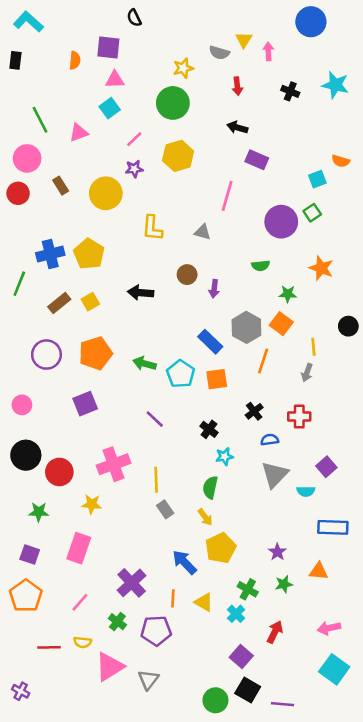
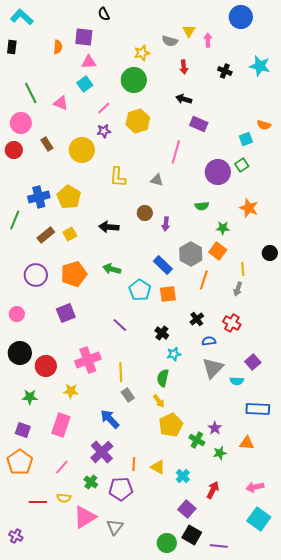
pink triangle: (79, 133) -> (61, 103), turned 42
green arrow: (144, 364) -> (112, 269), moved
red cross: (299, 416) -> (232, 323), turned 30
blue arrow: (184, 562) -> (110, 419), moved
green cross: (248, 589) -> (197, 440), moved

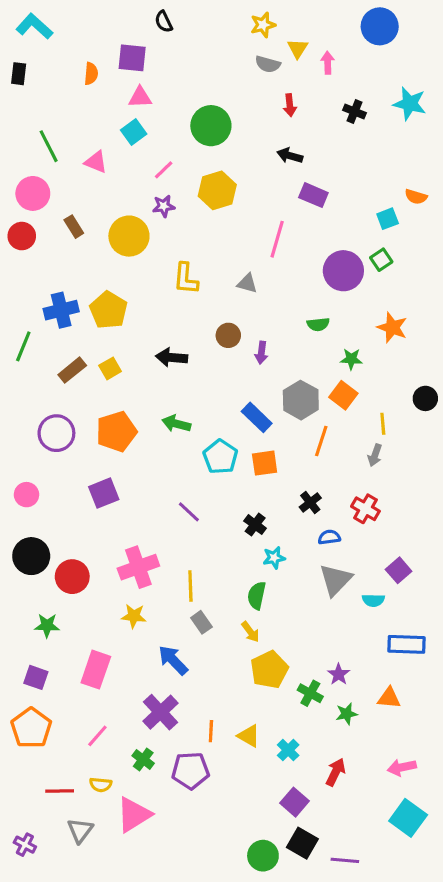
yellow star: (142, 53) -> (263, 25), moved
yellow star: (71, 391) -> (134, 616), moved
gray triangle: (115, 527) -> (80, 830), moved

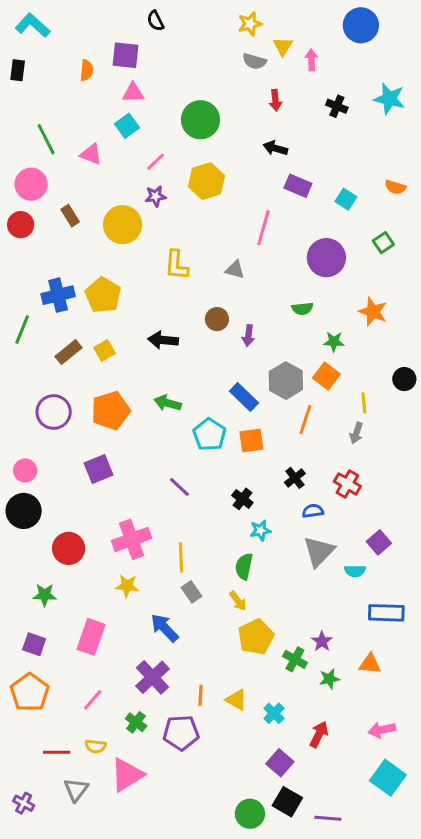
cyan square: (388, 219) -> (346, 199), moved, turned -36
green square: (381, 260) -> (383, 243), moved
black circle: (31, 556) -> (24, 511), moved

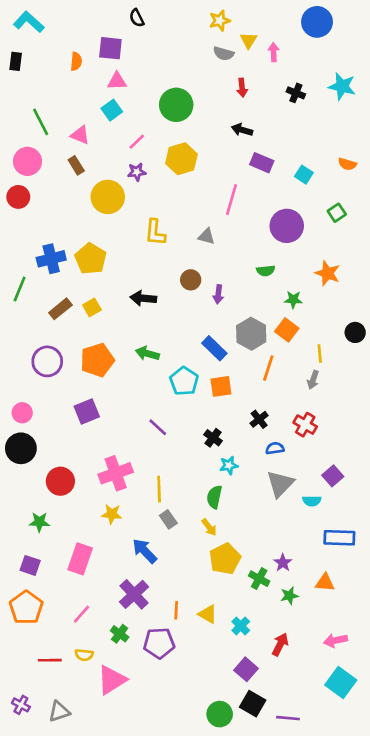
brown rectangle: (70, 216) -> (76, 165), moved
gray triangle: (76, 790) -> (59, 711), moved, turned 35

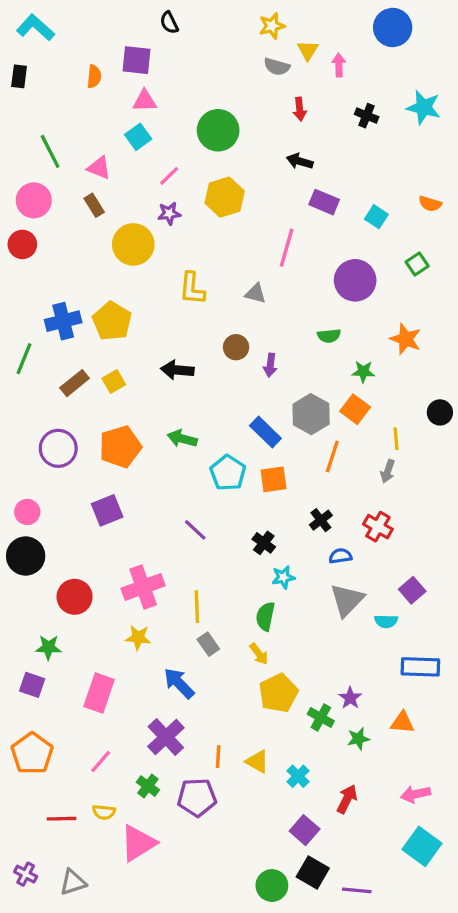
purple square: (30, 565) -> (32, 685), moved

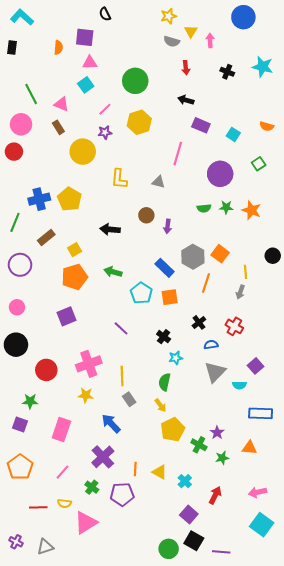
green star: (363, 372) -> (226, 207), moved
yellow square: (114, 381) -> (75, 250), moved
purple circle: (58, 448) -> (20, 265), moved
pink circle: (27, 512) -> (17, 307), moved

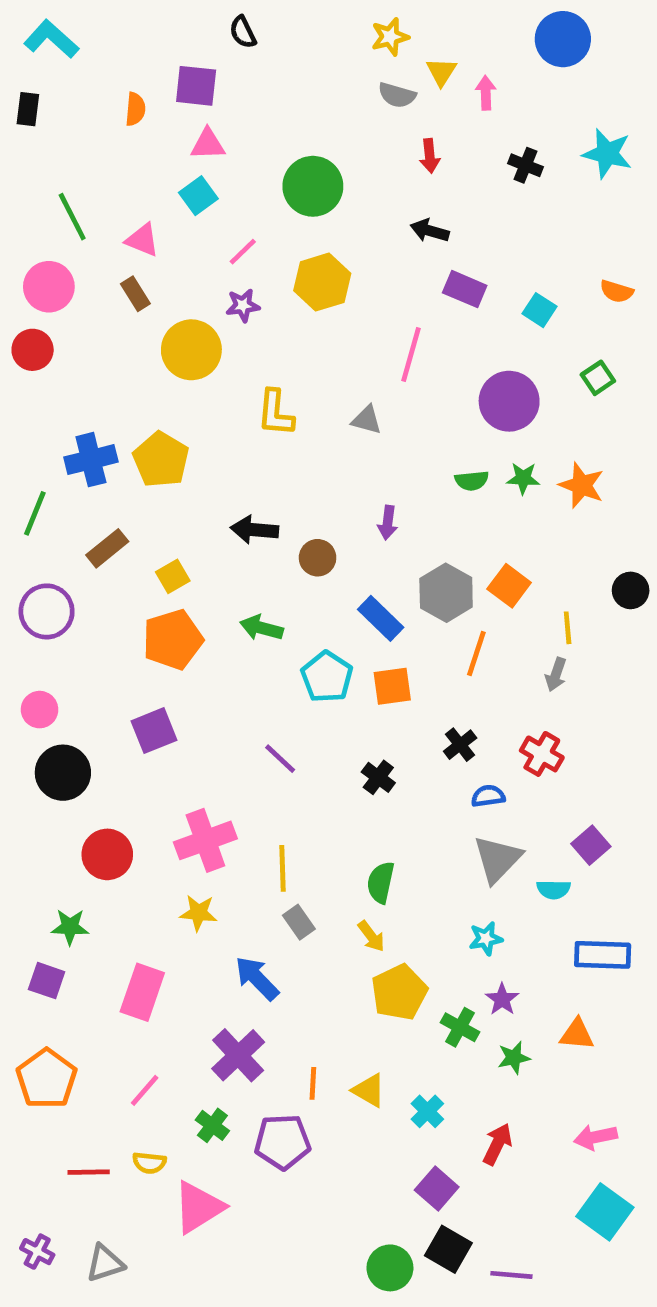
brown circle: (146, 215) -> (318, 558), moved
black circle: (16, 345) -> (63, 773), moved
cyan star: (176, 358) -> (486, 939), moved

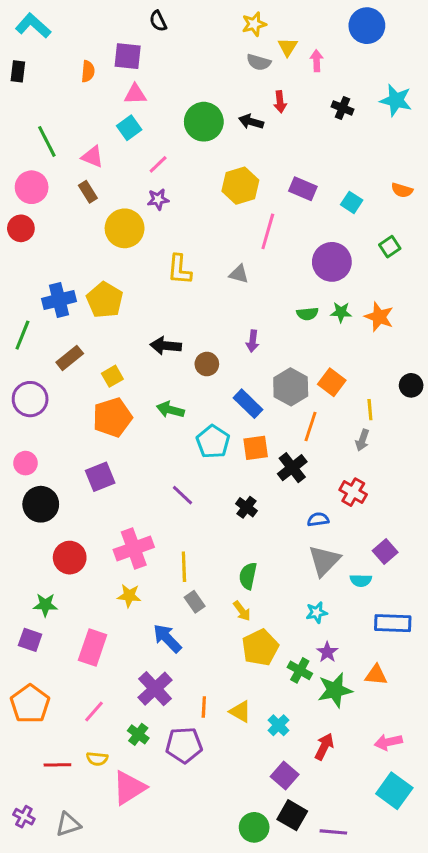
black arrow: (430, 231) -> (251, 122), moved
yellow hexagon: (322, 282) -> (240, 186), moved
black cross: (460, 745) -> (292, 468), moved, size x1.4
green star: (514, 1058) -> (335, 690), size x1.6

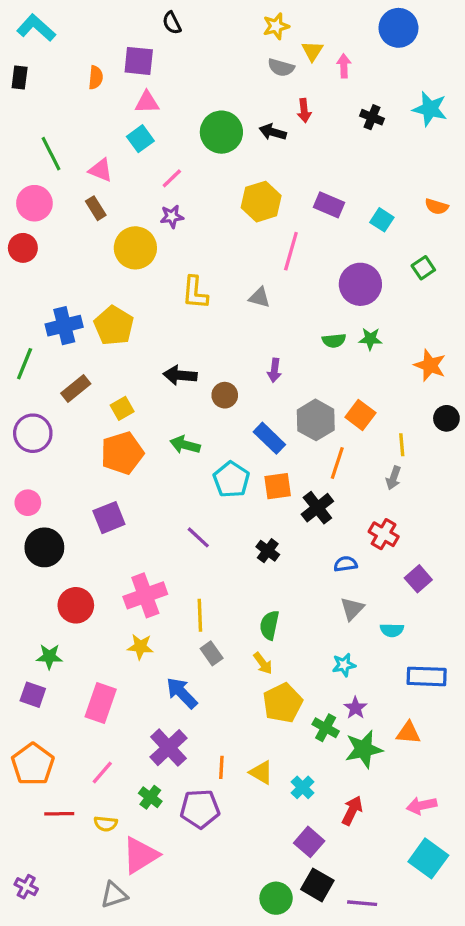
orange star: (379, 317) -> (430, 365), moved
purple square: (385, 551) -> (418, 579), moved
gray triangle: (324, 561) -> (352, 609), size x0.7
red line: (57, 765) -> (59, 814), moved
gray triangle: (68, 824) -> (114, 895), moved

